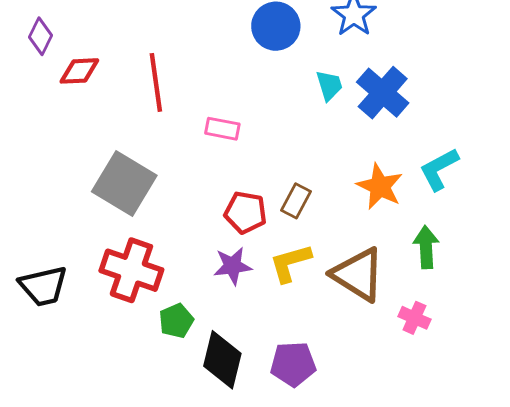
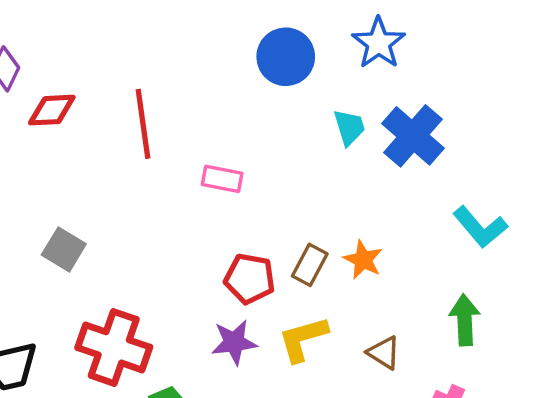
cyan L-shape: (439, 169) -> (480, 227), turned -102
gray square: (124, 184) -> (64, 249), moved, size x0.6
orange star: (380, 186) -> (363, 260), moved, size x0.7
brown triangle: (358, 275) -> (384, 353), size x0.5

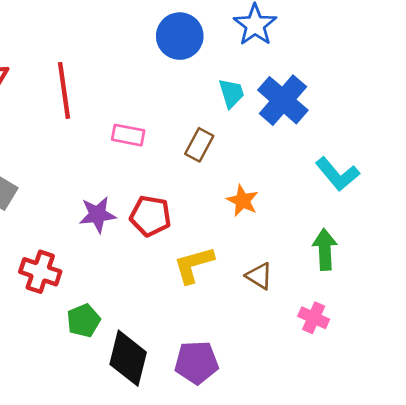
brown rectangle: (310, 265) -> (199, 145), moved
purple star: (234, 342) -> (97, 215), moved
red cross: (114, 347) -> (40, 272), size x0.7

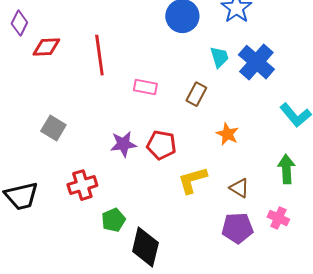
red cross: (40, 272) -> (82, 185), turned -36
purple pentagon: (196, 362) -> (237, 228), moved

